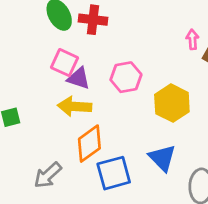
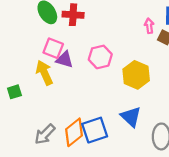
yellow arrow: (74, 106) -> (44, 73), moved, turned 65
orange diamond: (89, 144) -> (74, 132), moved

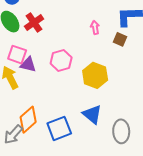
red cross: (73, 15) -> (34, 23), turned -36
pink arrow: (149, 26) -> (95, 27), moved
orange diamond: (74, 132) -> (28, 120), moved

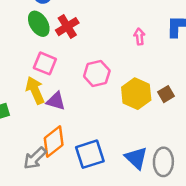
brown square: (120, 39) -> (166, 94), moved, turned 32
purple triangle: (28, 65) -> (56, 101), moved
blue triangle: (92, 114) -> (136, 158), moved

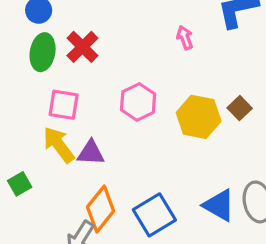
green ellipse: (39, 24) -> (43, 52), turned 55

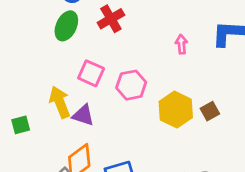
red cross: (82, 47) -> (111, 19), moved
pink square: (64, 105) -> (91, 73), moved

